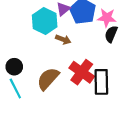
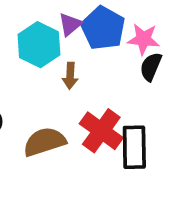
brown arrow: (63, 39) -> (70, 76), turned 72
brown semicircle: (48, 79) -> (44, 142), turned 30

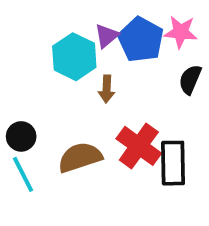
pink star: (143, 39) -> (181, 32), moved

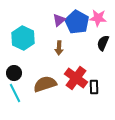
cyan hexagon: (74, 57) -> (23, 38), moved
black rectangle: (173, 163) -> (94, 87), size x0.6

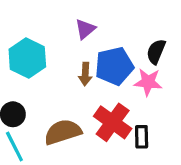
pink star: (98, 18) -> (148, 82), moved
blue pentagon: (77, 22) -> (114, 66), moved, turned 30
black semicircle: (103, 43) -> (156, 52), moved

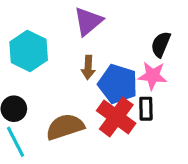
purple triangle: (85, 29) -> (88, 21), size x1.4
blue pentagon: (114, 66) -> (118, 84), moved, turned 30
black rectangle: (142, 137) -> (146, 109), moved

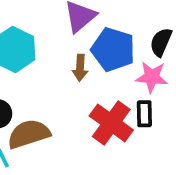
blue pentagon: (118, 84) -> (113, 49), moved
brown semicircle: (65, 127) -> (29, 134), moved

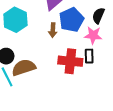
blue pentagon: (113, 49) -> (71, 20), turned 30
red cross: (111, 123) -> (70, 61), turned -30

